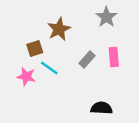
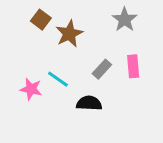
brown square: (35, 49) -> (41, 20), moved, turned -35
black semicircle: (102, 108) -> (89, 103), moved

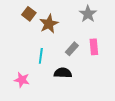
cyan line: (58, 79) -> (41, 56), turned 63
pink star: (31, 89) -> (22, 80), moved

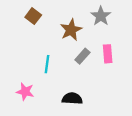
brown star: (49, 24) -> (71, 30), moved
black semicircle: (63, 73) -> (72, 98), moved

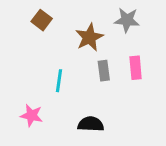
gray star: (101, 16) -> (127, 20), turned -30
gray rectangle: (82, 56) -> (104, 71), turned -49

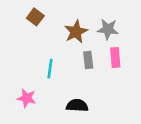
gray star: (127, 20) -> (108, 29), moved

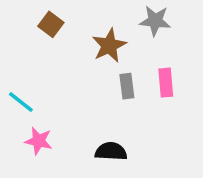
gray star: (108, 29) -> (155, 21), moved
cyan line: (50, 69) -> (21, 102), moved, turned -60

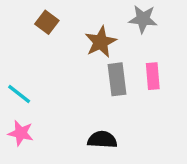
gray rectangle: (127, 86) -> (117, 79), size x1.4
pink star: (39, 141) -> (21, 133), moved

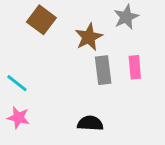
gray star: (143, 19) -> (126, 17), turned -30
brown square: (47, 22) -> (41, 20), size x1.4

